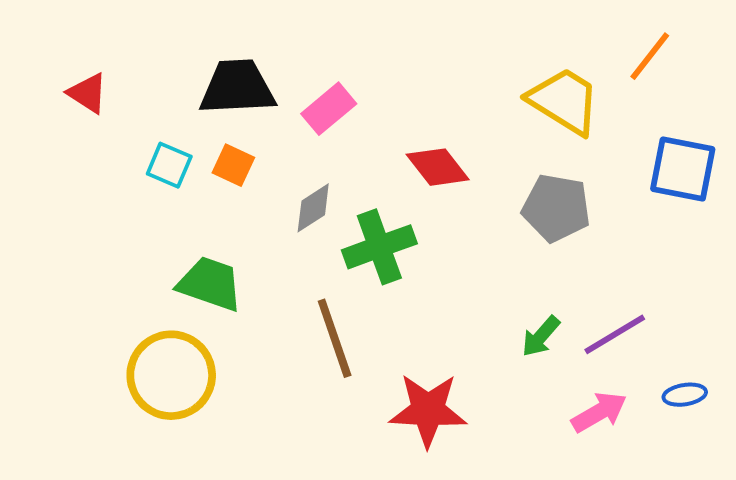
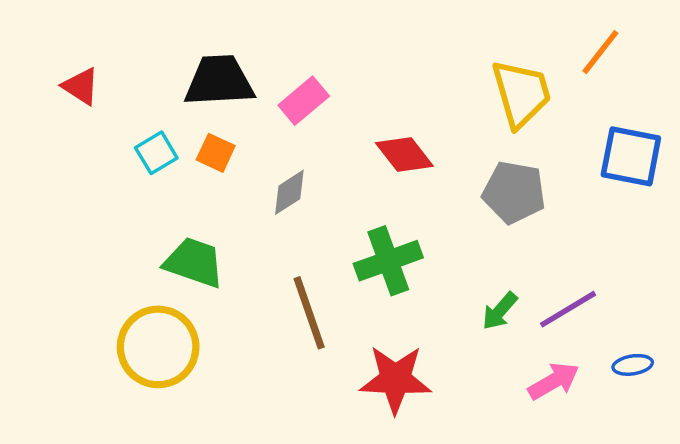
yellow trapezoid: (564, 101) -> (521, 93), turned 42
cyan square: (169, 165) -> (156, 153), turned 36
green cross: (379, 247) -> (388, 261), moved

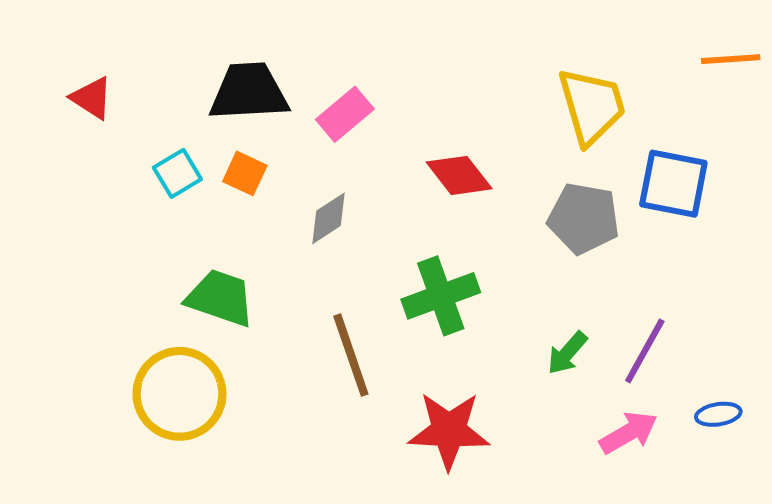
orange line: (600, 52) -> (731, 59), moved, turned 48
blue square: (631, 156) -> (673, 184), moved
purple line: (568, 309) -> (645, 351), turned -30

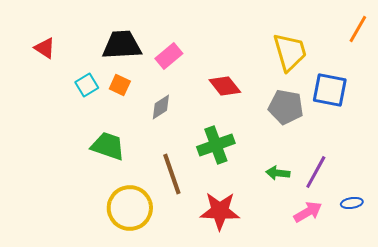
orange line: (731, 59) -> (358, 29), turned -56
green arrow: (567, 353) -> (278, 173), turned 55
yellow circle: (179, 394) -> (130, 208), moved

